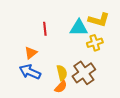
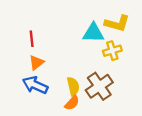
red line: (45, 29) -> (32, 39), moved

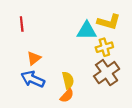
red line: (32, 39) -> (22, 24), moved
brown cross: (99, 86) -> (107, 73), moved

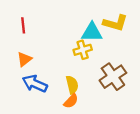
yellow cross: (104, 47) -> (83, 50), moved
orange triangle: (34, 58) -> (24, 59), moved

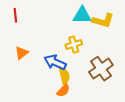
red line: (23, 25) -> (15, 15), moved
cyan triangle: (92, 32) -> (82, 15), moved
blue arrow: (35, 84) -> (55, 62), moved

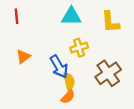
cyan triangle: (82, 15) -> (71, 16), moved
yellow L-shape: (103, 21) -> (110, 22), turned 70
blue arrow: (55, 62) -> (59, 67), turned -145

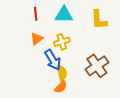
red line: (17, 16) -> (36, 14), moved
yellow cross: (79, 48) -> (62, 42), moved
orange triangle: (23, 57) -> (37, 39), moved

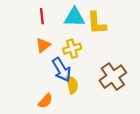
yellow L-shape: (99, 20) -> (97, 23), moved
orange semicircle: (61, 87) -> (45, 101), moved

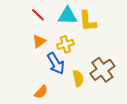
red line: (42, 16) -> (38, 15), turned -40
yellow semicircle: (72, 85) -> (78, 78), moved

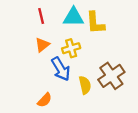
red line: (38, 15) -> (41, 16), turned 32

